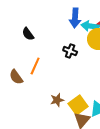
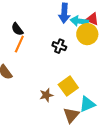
orange line: (35, 66) -> (19, 44), moved
yellow square: (78, 105) -> (68, 86), moved

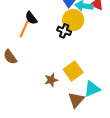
black semicircle: (17, 29) -> (31, 18), moved
yellow circle: (87, 34) -> (73, 20), moved

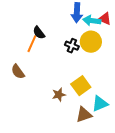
yellow circle: (73, 20) -> (91, 42), moved
brown triangle: (76, 100) -> (84, 115), turned 30

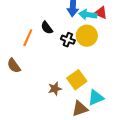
black semicircle: (39, 33) -> (47, 28), moved

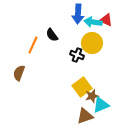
black cross: (68, 40) -> (77, 55), moved
brown semicircle: (14, 66) -> (19, 73), turned 56
brown star: (55, 89) -> (92, 96), moved

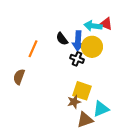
blue arrow: (78, 14) -> (78, 41), moved
black semicircle: (52, 35) -> (62, 39), moved
yellow square: (82, 87) -> (82, 91), turned -36
brown star: (92, 96) -> (74, 102), moved

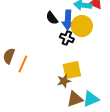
orange line: (33, 49) -> (23, 64), moved
yellow square: (82, 91) -> (72, 70), turned -30
cyan triangle: (101, 109) -> (91, 99), moved

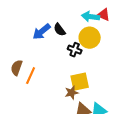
blue arrow: (68, 20) -> (42, 32), moved, turned 48

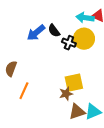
black cross: (75, 50) -> (69, 43), moved
orange line: (31, 76) -> (24, 91), moved

